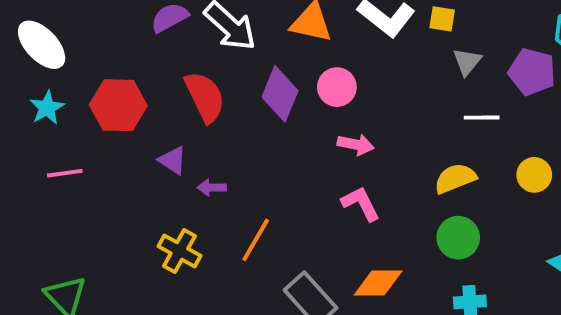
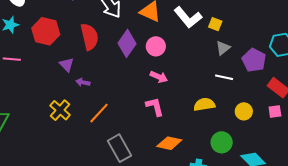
green circle: (458, 238) -> (222, 142), moved
orange diamond: (378, 283) -> (169, 143), moved

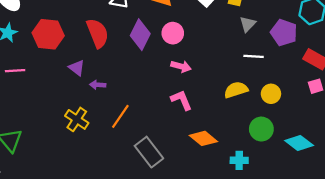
yellow circle: (244, 111) -> (271, 94), moved
orange diamond: (169, 143) -> (203, 138), turned 35

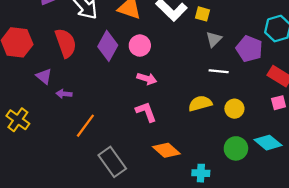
yellow cross: (77, 119) -> (18, 120), moved
green circle: (261, 129) -> (236, 148), moved
cyan diamond: (299, 143) -> (268, 143), moved

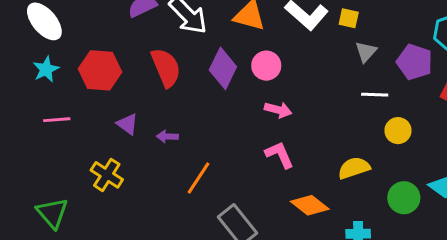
purple triangle: (44, 76) -> (128, 124), moved
yellow semicircle: (200, 103) -> (354, 168), moved
yellow circle: (234, 109) -> (398, 131), moved

